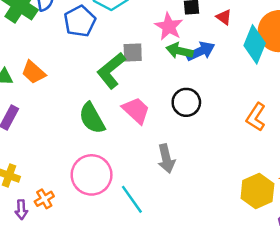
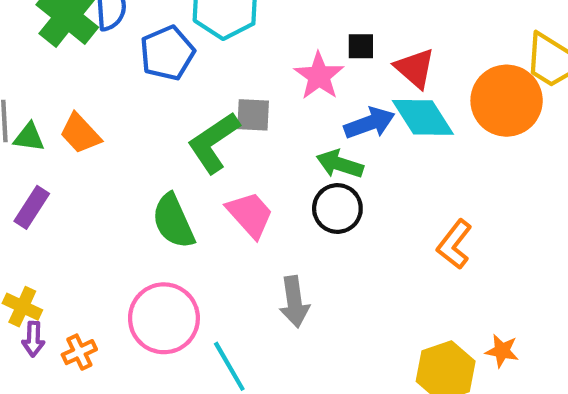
red triangle: (224, 17) -> (415, 68), size x1.5
cyan diamond: (255, 44) -> (423, 117), moved, turned -60
green arrow: (180, 51) -> (340, 164), moved
purple arrow: (21, 210) -> (33, 339), moved

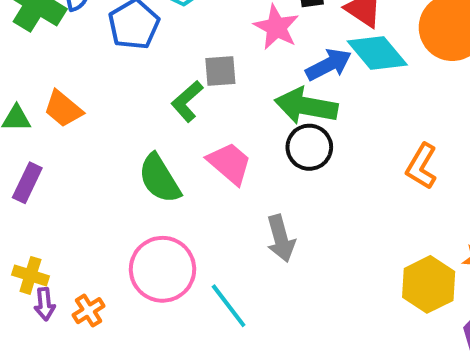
green L-shape: (213, 143) -> (187, 101), size x0.7
green arrow: (340, 164) -> (306, 106), size x1.4

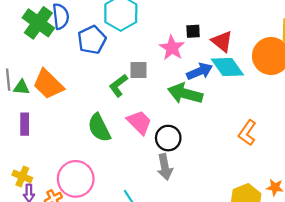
orange trapezoid: (63, 109) -> (48, 84), size x1.4
black circle: (309, 147) -> (168, 138), moved
purple rectangle: (27, 183) -> (25, 124), turned -30
pink circle: (162, 269) -> (76, 179), moved

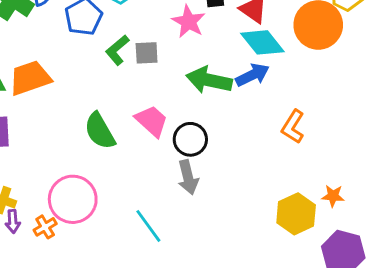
blue arrow: (200, 71) -> (252, 75), moved
orange trapezoid: (48, 84) -> (30, 78), turned 120
green L-shape: (118, 86) -> (117, 50), moved

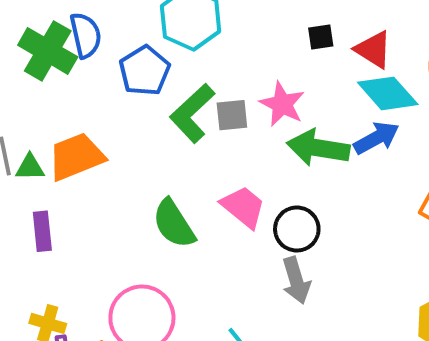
pink star: (189, 22) -> (282, 104), moved
green L-shape: (117, 50) -> (192, 113), size x1.4

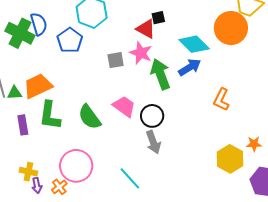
red triangle: (373, 49) -> (146, 29), moved
green L-shape: (192, 113) -> (50, 115), moved, turned -36
green arrow: (318, 148) -> (160, 74), turned 64

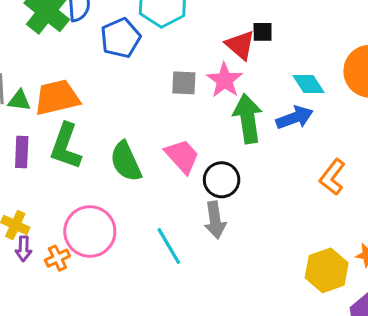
cyan diamond: (194, 44) -> (309, 84), size x0.7
cyan line: (130, 178) -> (169, 246), moved

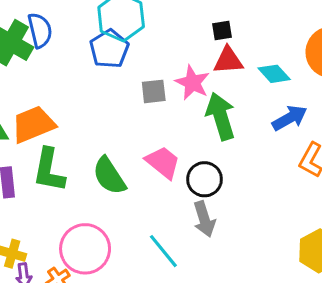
blue pentagon: (120, 38) -> (109, 49), moved
red triangle: (240, 45) -> (228, 60), moved, turned -36
blue arrow: (295, 118) -> (290, 118), moved

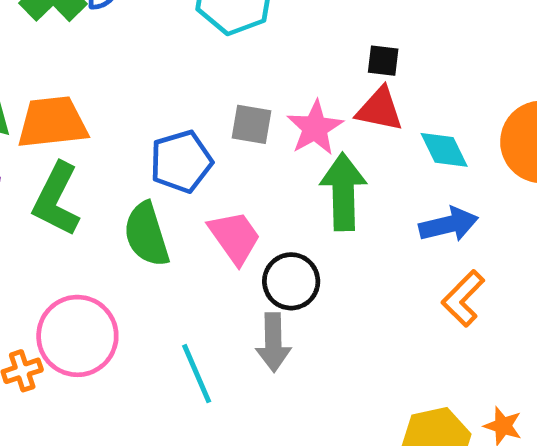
blue pentagon: (109, 49) -> (181, 162), moved

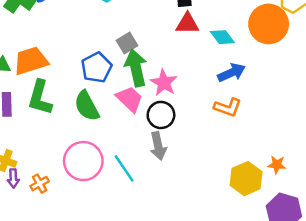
gray square: (251, 124) -> (127, 43), turned -30
pink star: (315, 128) -> (164, 83), moved
green arrow: (343, 192) -> (136, 68), moved
orange L-shape: (463, 298) -> (228, 107), moved, turned -104
pink circle: (77, 336) -> (83, 161), moved

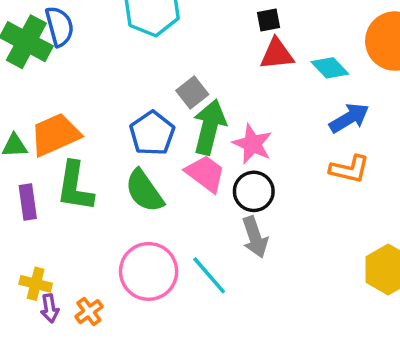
green arrow: (136, 68) -> (209, 127), turned 33

